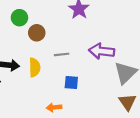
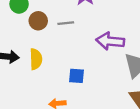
gray line: (62, 54) -> (66, 23), moved

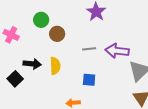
gray line: (66, 23) -> (89, 49), moved

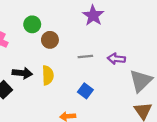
purple arrow: (117, 51) -> (116, 59), size x0.7
blue square: (89, 80) -> (85, 91), turned 32

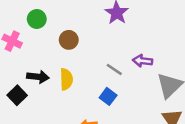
green circle: (32, 24) -> (37, 19), moved
gray line: (85, 56) -> (114, 69), moved, turned 40

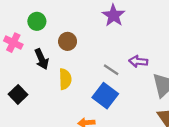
black arrow: (38, 77) -> (42, 59), moved, turned 60
blue square: (108, 96) -> (105, 96), size x1.5

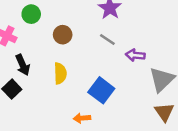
black arrow: (42, 59) -> (23, 65), moved
gray line: (111, 70) -> (107, 40), moved

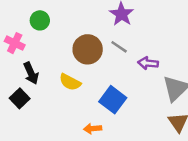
brown circle: (63, 35) -> (88, 49), moved, size x1.5
yellow semicircle: (60, 73) -> (70, 82), turned 120

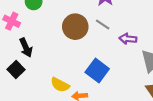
yellow semicircle: (70, 82) -> (60, 85), moved

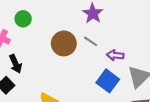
blue square: (97, 71) -> (108, 81), moved

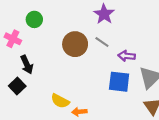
blue square: (108, 81) -> (119, 82), turned -30

